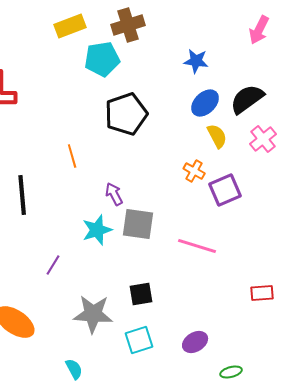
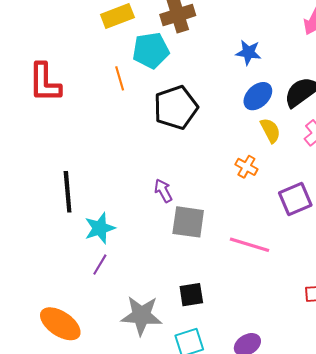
orange line: (72, 156) -> (120, 78), moved
purple square: (225, 190) -> (295, 199), moved
cyan star: (97, 230) -> (100, 228), moved

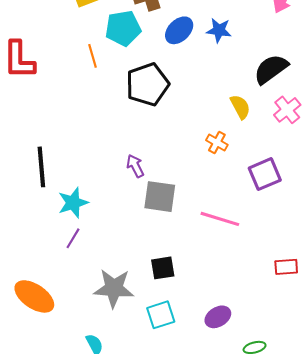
blue ellipse: (258, 96) -> (179, 30), moved

